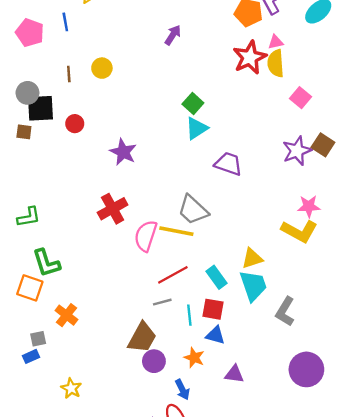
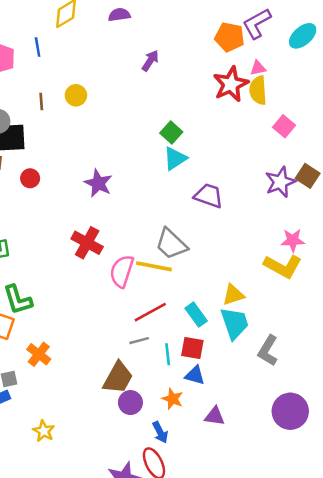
red circle: (75, 124) -> (30, 178), moved
red cross: (113, 209) -> (87, 243), turned -32

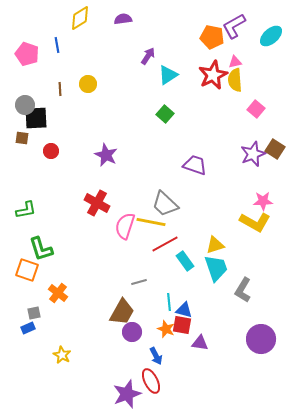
cyan triangle: (175, 158) -> (168, 75), moved
red line: (150, 312) -> (165, 244), moved
red square: (192, 348) -> (182, 325), moved
cyan line: (168, 354) -> (169, 302), moved

